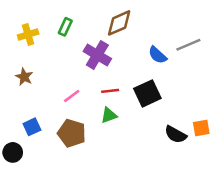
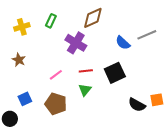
green triangle: (109, 115) -> (85, 90), turned -32

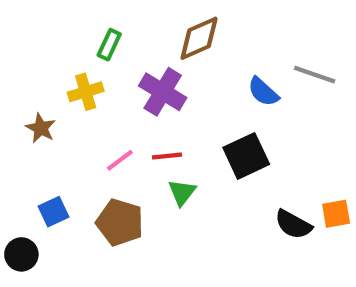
yellow cross: (22, 27) -> (86, 92), moved
gray line: (147, 35) -> (315, 75), turned 42
red line: (86, 71) -> (167, 156), moved

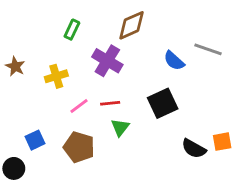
yellow cross: (86, 92) -> (56, 76), moved
brown star: (41, 128) -> (15, 66), moved

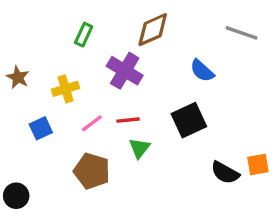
gray line: (208, 49) -> (242, 33), moved
blue square: (35, 140) -> (41, 128), moved

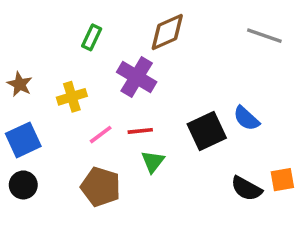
blue semicircle: (202, 71) -> (246, 118), moved
blue square: (41, 128) -> (23, 140), moved, size x1.4
black circle: (16, 196) -> (23, 185), moved

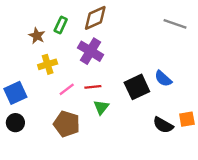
brown diamond: (167, 32) -> (95, 18), moved
brown star: (20, 84) -> (37, 36), moved

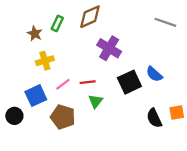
purple cross: (90, 51) -> (109, 48), moved
blue square: (15, 93) -> (36, 96), moved
black semicircle: (163, 125) -> (154, 118), turned 36

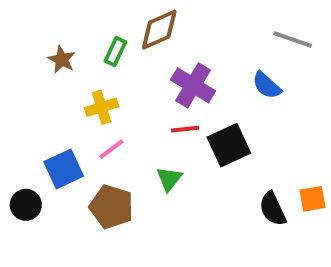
green rectangle: (57, 23) -> (115, 52), moved
yellow cross: (45, 61) -> (101, 107), moved
blue semicircle: (154, 74) -> (267, 85), moved
red line: (88, 82) -> (185, 129), moved

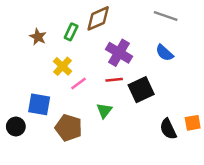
gray line: (293, 40) -> (166, 16), moved
yellow cross: (101, 107) -> (62, 66), turned -30
pink line: (111, 149) -> (78, 84), moved
blue square: (64, 169) -> (39, 104), turned 35

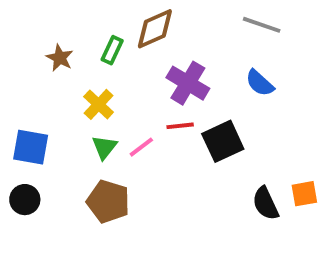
pink line: (78, 84) -> (141, 147), moved
blue square: (39, 104) -> (31, 147), moved
green triangle: (104, 111) -> (104, 147), moved

